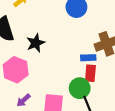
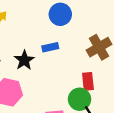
blue rectangle: (88, 58) -> (50, 47), moved

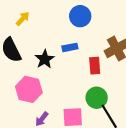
red rectangle: (88, 81) -> (95, 66), moved

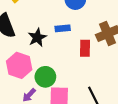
green circle: (97, 98) -> (45, 77), moved

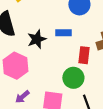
green circle: (45, 77) -> (73, 78), moved

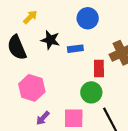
black star: (37, 39) -> (50, 40), moved, turned -30

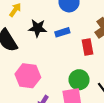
green circle: (91, 92) -> (79, 80), moved

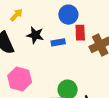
red rectangle: (87, 47) -> (80, 33), moved

